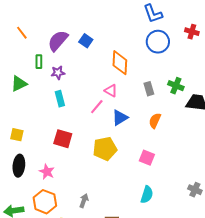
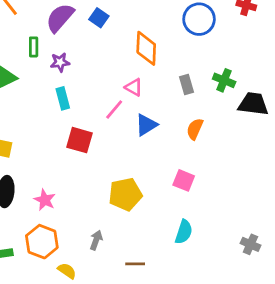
red square: (63, 139) -> (79, 140), moved
yellow pentagon: (105, 149) -> (125, 194), moved
gray cross: (195, 190) -> (250, 244), moved

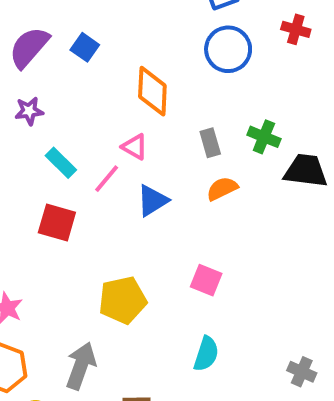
cyan rectangle: (63, 98) -> (61, 163), moved, turned -30
orange semicircle: (195, 129) -> (222, 189), moved, turned 40
gray arrow: (96, 240) -> (81, 366), size x1.6

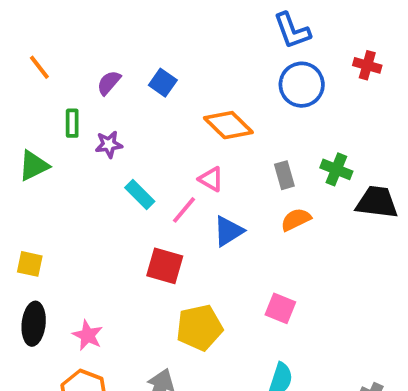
purple semicircle: (29, 47) -> (109, 83), size x0.6
orange diamond: (152, 91) -> (228, 125), turned -48
red square: (57, 222) -> (165, 266), moved

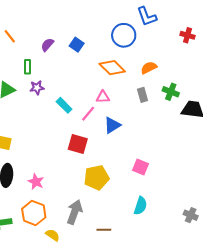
blue circle: (302, 85) -> (124, 35), moved
purple star: (109, 144) -> (37, 88), moved
pink triangle: (211, 179) -> (103, 97), turned -32
orange semicircle: (296, 220) -> (149, 68), moved

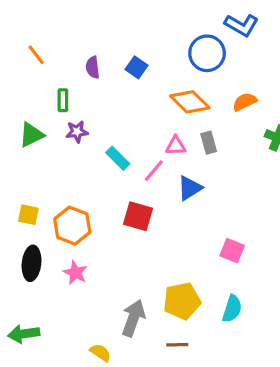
blue L-shape: (147, 16) -> (242, 25), turned -40
purple semicircle: (47, 45) -> (93, 67), turned -48
gray rectangle: (143, 95) -> (209, 143), moved
yellow pentagon: (97, 177) -> (182, 301), moved
orange hexagon: (34, 213) -> (72, 226), moved

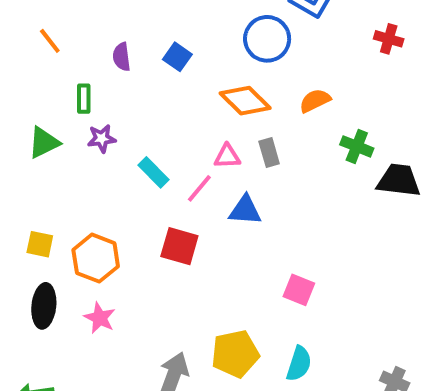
blue triangle: (190, 188) -> (245, 210), turned 36

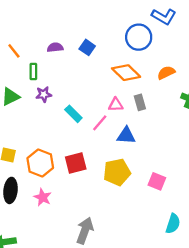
orange line: (50, 41) -> (14, 51), moved
purple semicircle: (122, 57) -> (55, 47), turned 91
red square: (179, 246) -> (76, 163), moved, turned -30
yellow pentagon: (235, 354) -> (117, 172), moved
cyan semicircle: (299, 364) -> (173, 224), moved

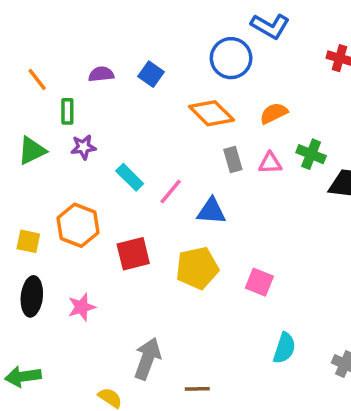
pink triangle: (116, 105) -> (270, 163), moved
orange hexagon: (40, 163) -> (78, 225), moved
pink star: (43, 197) -> (82, 307), turned 30

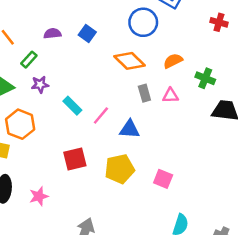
green rectangle: (67, 111) -> (29, 60), turned 42
green cross: (311, 154) -> (205, 78), moved
orange hexagon: (78, 225) -> (20, 124), moved

